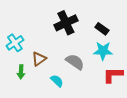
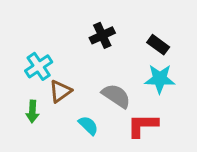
black cross: (66, 23) -> (102, 35), size x0.7
cyan cross: (15, 43) -> (39, 66), moved
red L-shape: (113, 75) -> (143, 125), moved

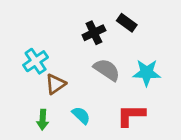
black rectangle: (158, 45) -> (127, 23), moved
gray semicircle: (116, 96) -> (107, 70), moved
green arrow: (32, 111) -> (43, 120), moved

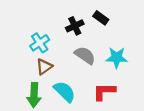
cyan cross: (36, 61) -> (40, 43), moved
cyan semicircle: (81, 115) -> (65, 92), size x1.5
green arrow: (43, 120) -> (34, 95), size x1.5

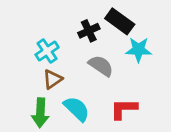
black rectangle: (101, 18) -> (120, 21), size x1.5
cyan star: (117, 58) -> (139, 50), moved

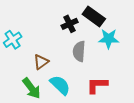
cyan cross: (47, 51) -> (13, 40), moved
gray semicircle: (101, 66) -> (79, 51), turned -120
green arrow: (40, 113) -> (32, 88), turned -40

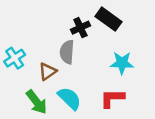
cyan star: (109, 39) -> (122, 63), moved
cyan cross: (13, 40) -> (15, 58), moved
gray semicircle: (79, 51) -> (67, 52), moved

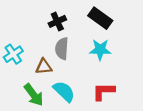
black cross: (80, 28) -> (57, 21), moved
cyan star: (122, 63) -> (100, 50), moved
brown triangle: (48, 71) -> (44, 67), turned 30

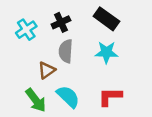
cyan cross: (13, 54) -> (26, 30), moved
brown triangle: (44, 67) -> (47, 70), turned -30

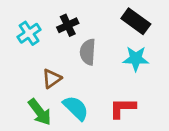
black rectangle: (106, 19) -> (136, 21), moved
gray semicircle: (66, 51) -> (88, 52), moved
cyan star: (106, 52) -> (136, 59), moved

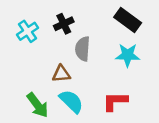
brown triangle: (52, 79) -> (61, 74), moved, turned 30

